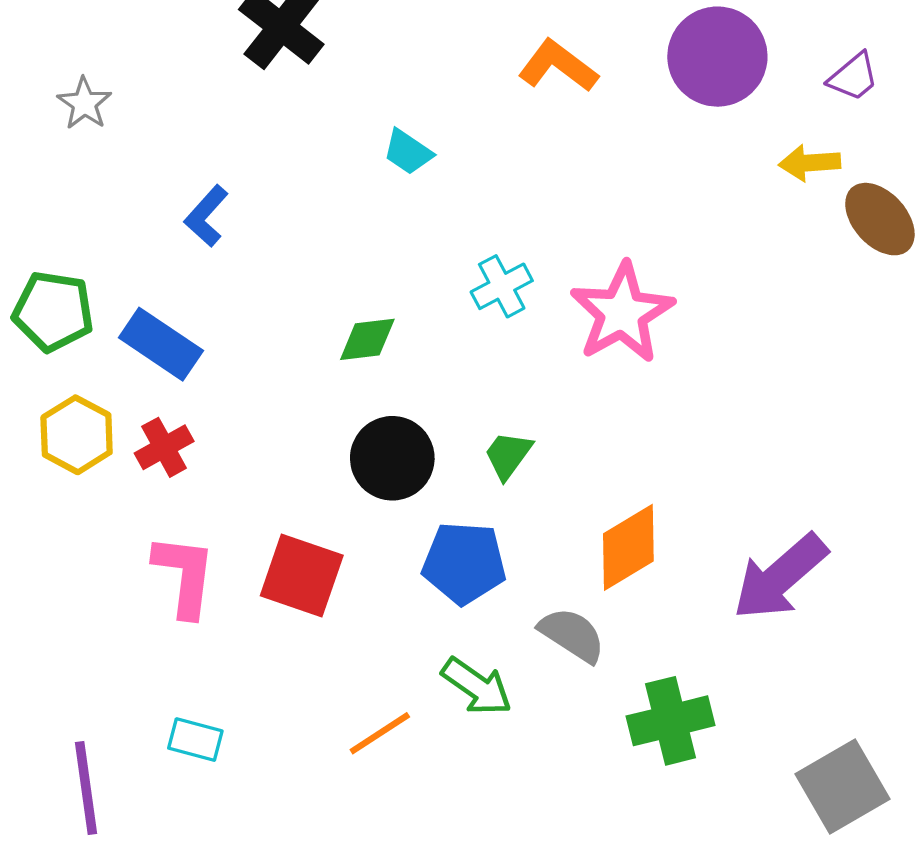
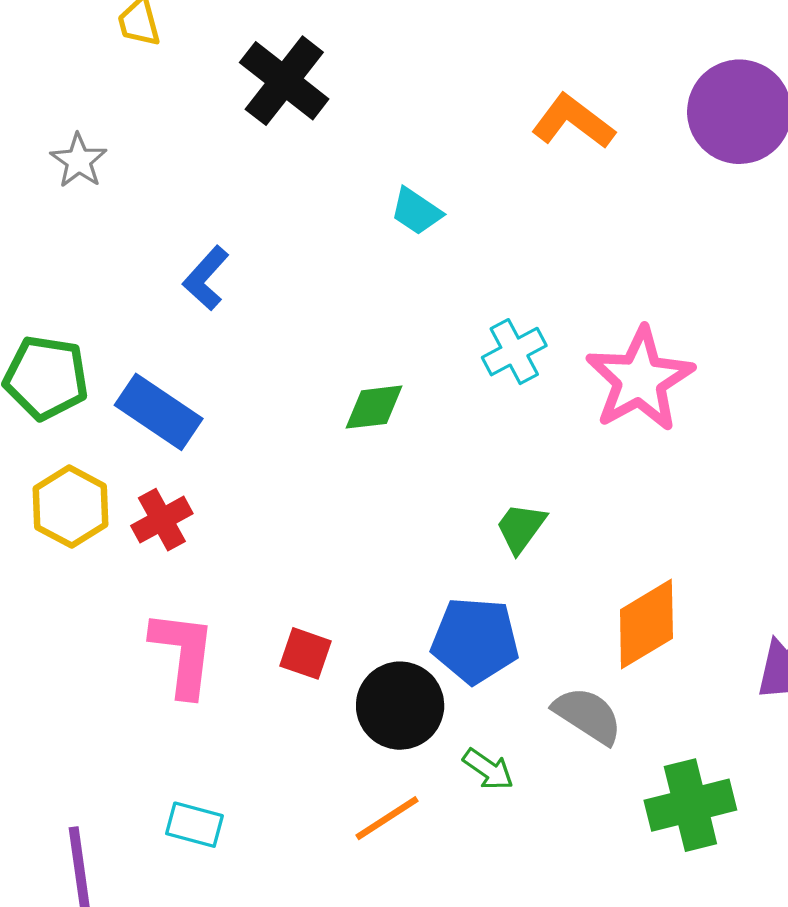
black circle: (392, 458) -> (400, 706), moved
red square: (302, 575) -> (305, 653), size x0.6
green arrow: (477, 686) -> (488, 769), size x0.7

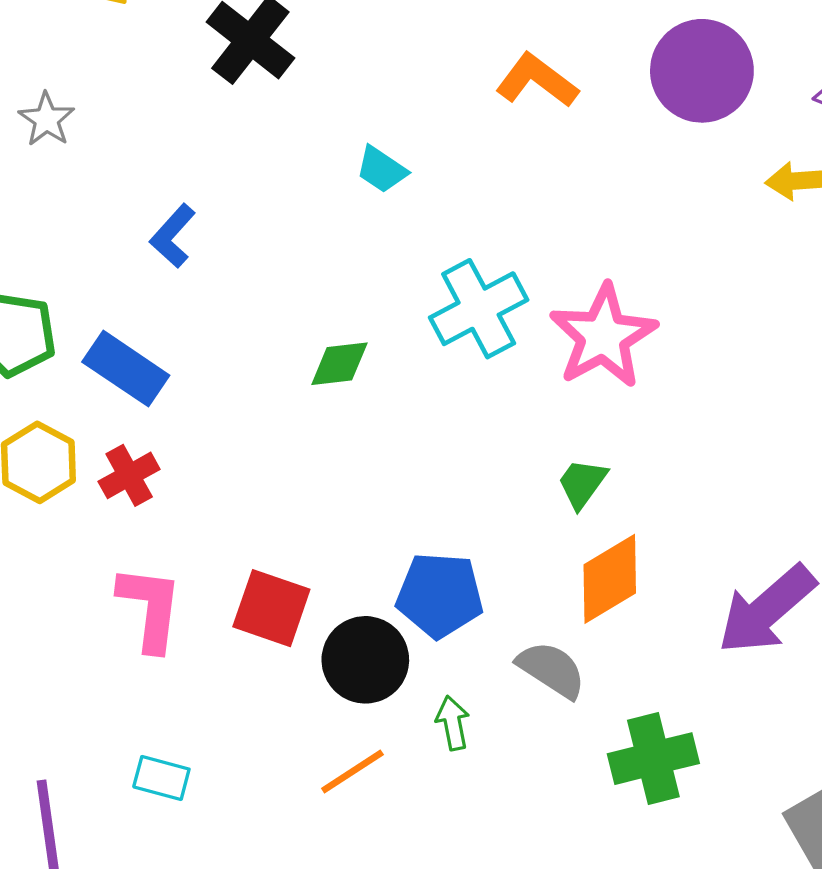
cyan cross: (514, 352) -> (479, 309), size x1.5
green trapezoid: (521, 528) -> (582, 483), moved
red square: (305, 653) -> (271, 608), size x1.5
green arrow: (488, 769) -> (453, 723), turned -136

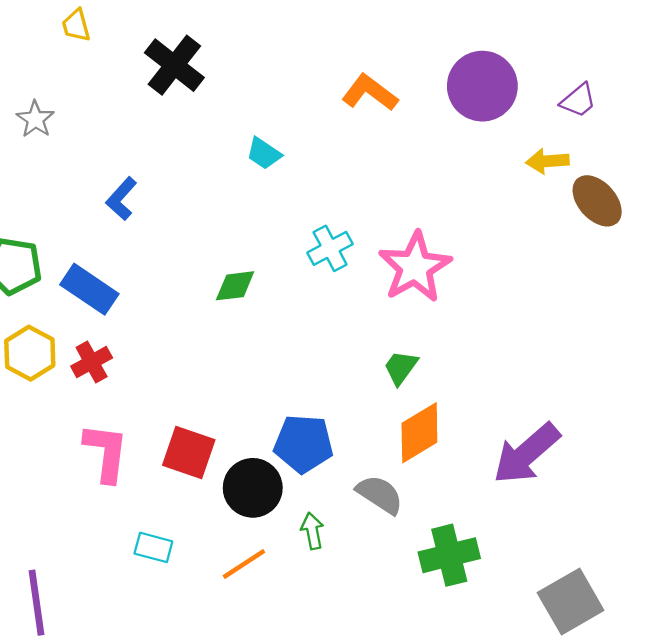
cyan cross: (479, 309) -> (330, 248), size x0.7
cyan rectangle: (161, 778) -> (153, 547), moved

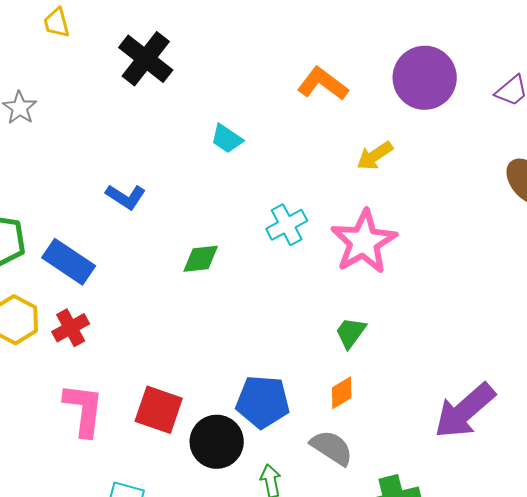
yellow arrow: (547, 161) -> (375, 156), moved, turned -30
blue L-shape: (121, 199) -> (126, 197), moved, turned -99
orange diamond: (419, 433) -> (342, 393), moved, size x0.6

